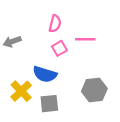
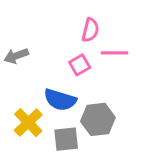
pink semicircle: (55, 24) -> (90, 30), moved
gray hexagon: (94, 90) -> (98, 119), moved

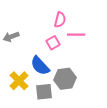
blue semicircle: (60, 100) -> (40, 66), turned 30

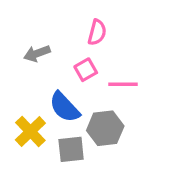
pink line: (76, 35) -> (123, 84), moved
gray arrow: (11, 37) -> (37, 53), moved

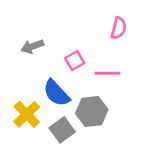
pink semicircle: (97, 32) -> (119, 28), moved
gray square: (71, 149) -> (62, 130), turned -30

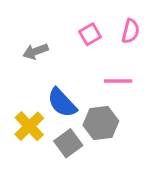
pink square: (75, 61) -> (90, 34), moved

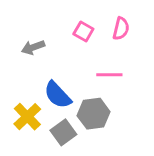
pink square: (90, 34) -> (83, 32), turned -30

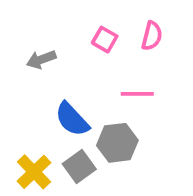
yellow cross: (27, 117) -> (34, 172), moved

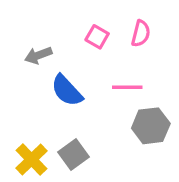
blue semicircle: (72, 119) -> (67, 91), moved
gray hexagon: (117, 143) -> (151, 126), moved

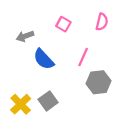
pink semicircle: (141, 33) -> (102, 22), moved
pink line: (127, 87) -> (83, 57), turned -66

